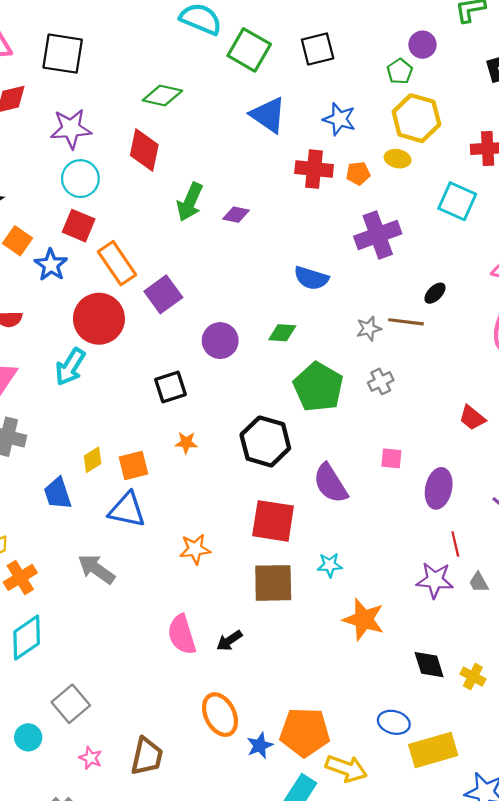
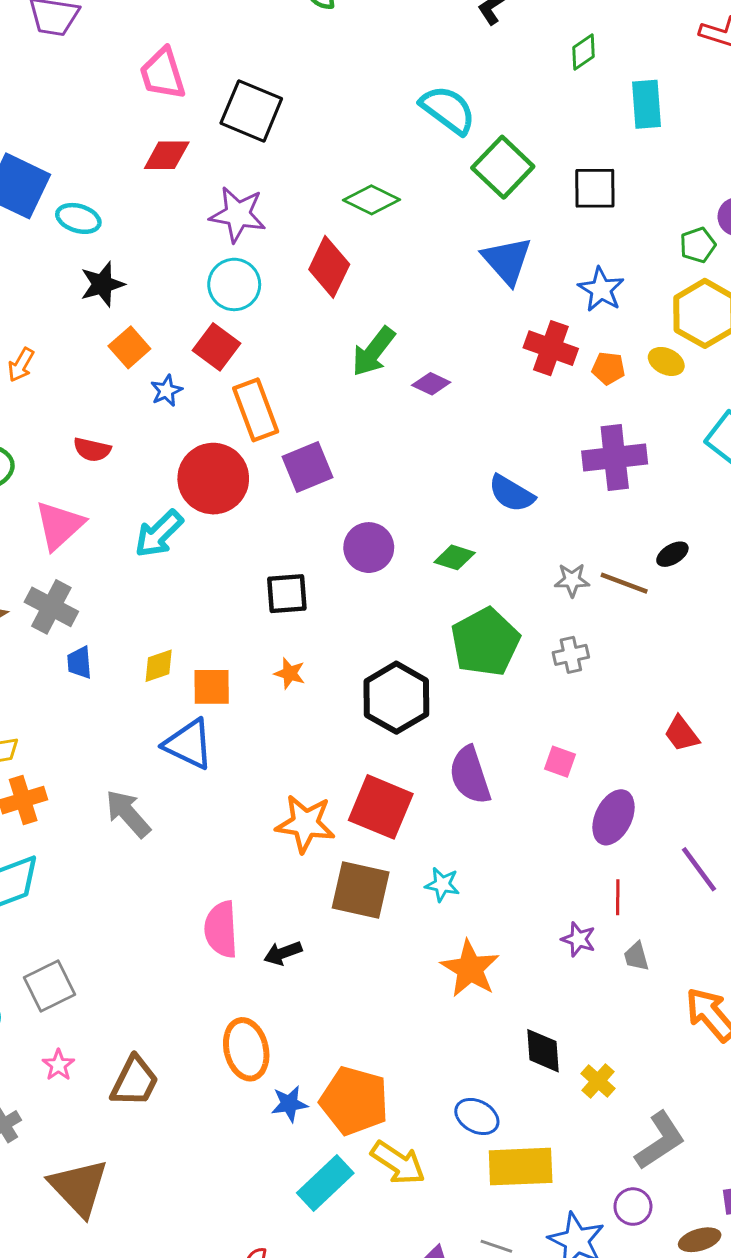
blue star: (51, 265) -> (166, 391), size x0.7
blue trapezoid: (58, 493) -> (79, 663), moved, size x0.7
orange star: (195, 549) -> (305, 824), moved, size x1.4
purple star: (435, 580) -> (578, 939), size x0.7

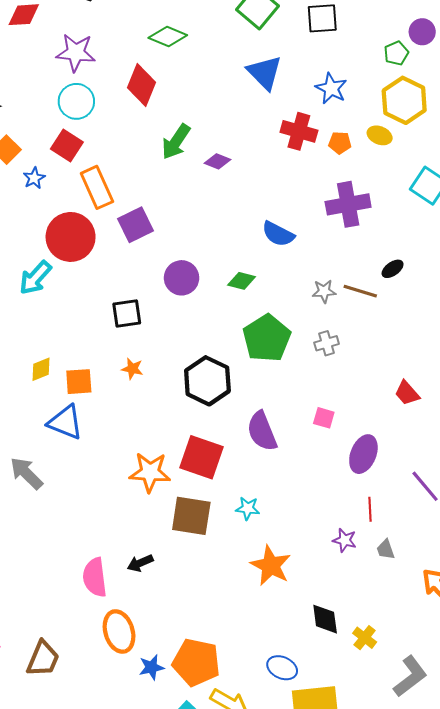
pink semicircle: (221, 929) -> (95, 577), moved

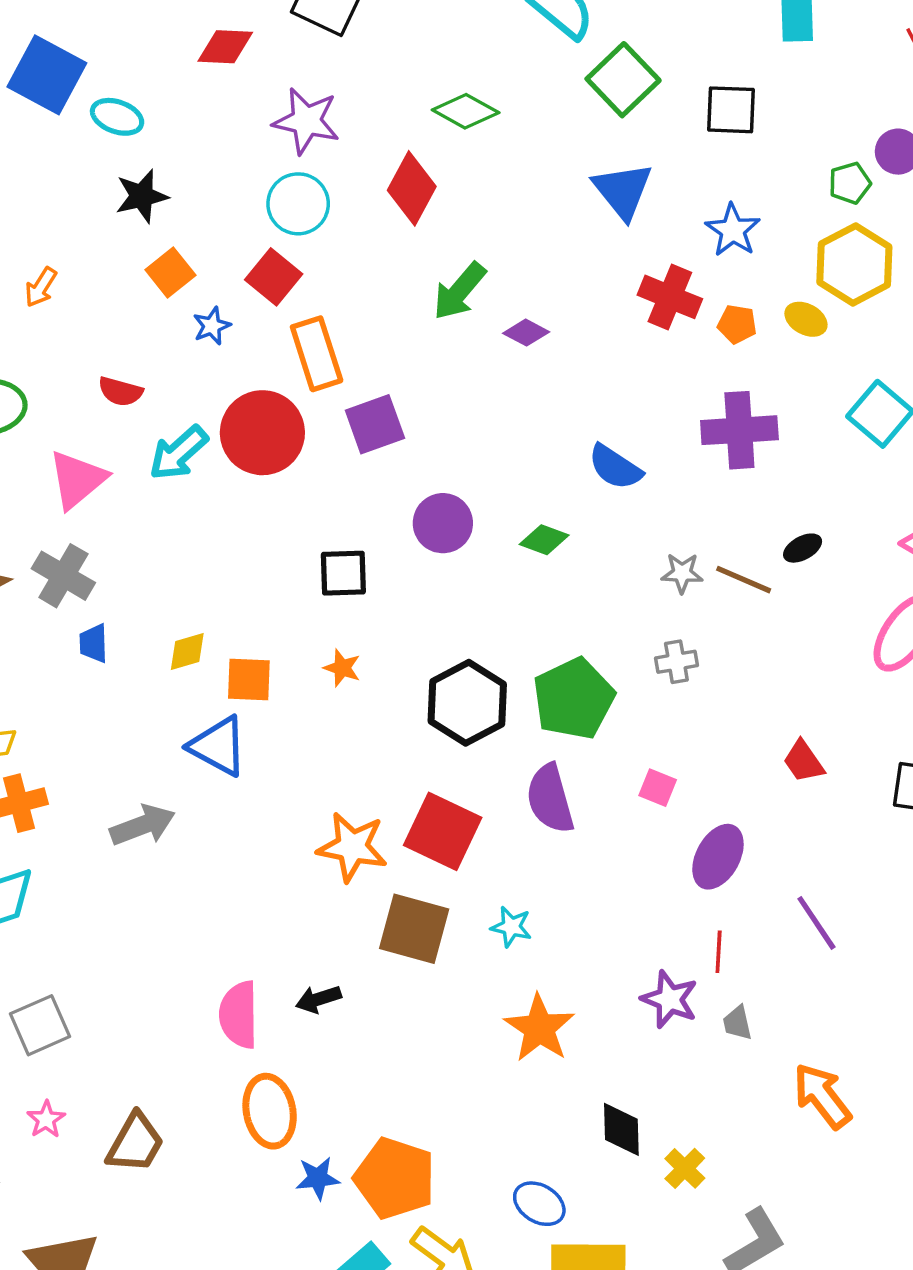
cyan arrow: (35, 278) -> (178, 453), moved
green pentagon: (267, 338) -> (574, 699), moved
gray arrow: (26, 473) -> (143, 825), turned 108
purple star: (345, 540) -> (670, 999), size x1.4

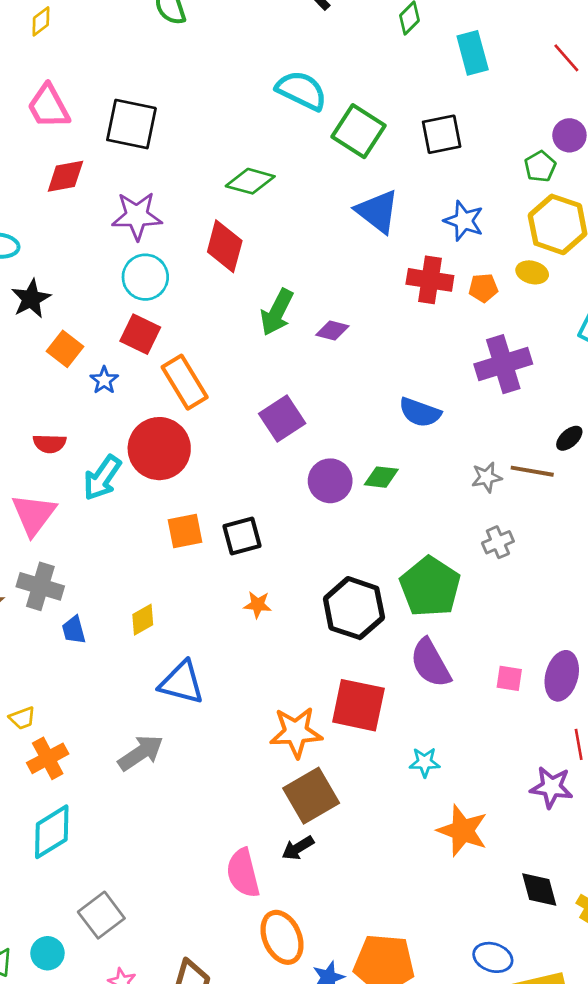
purple square: (375, 424) -> (282, 418), moved
purple circle: (443, 523) -> (330, 481), moved
orange square: (249, 680) -> (185, 531), moved
pink square: (658, 788) -> (509, 678), moved
brown square: (414, 929) -> (311, 796), moved, turned -32

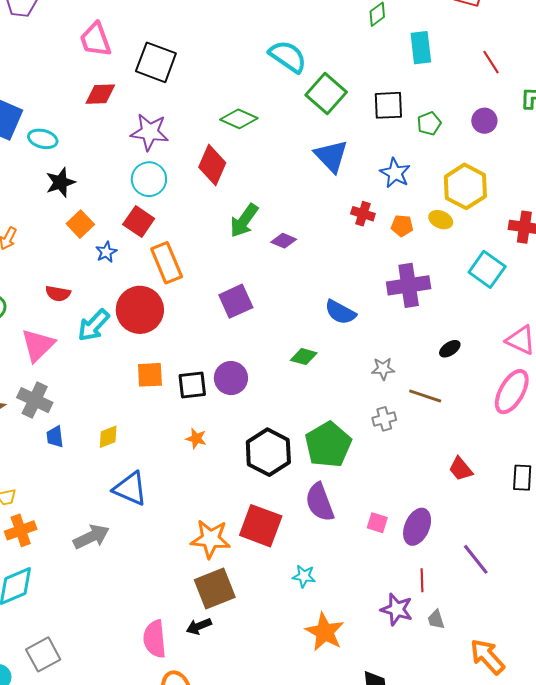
green pentagon: (540, 166) -> (429, 123), moved
red cross: (430, 280) -> (363, 214), size x0.7
brown line: (532, 471) -> (425, 396), moved
purple circle: (330, 481) -> (231, 378), moved

